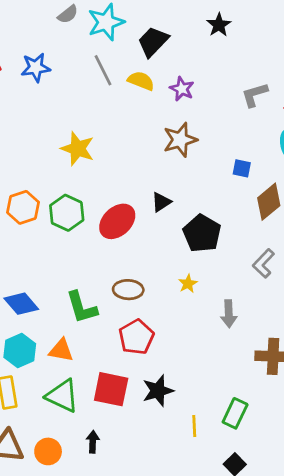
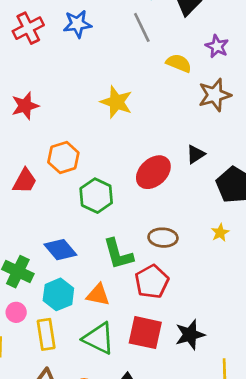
yellow semicircle: (141, 81) -> (179, 63), moved
green hexagon: (67, 213) -> (96, 196), moved
red pentagon: (136, 337) -> (152, 282), moved

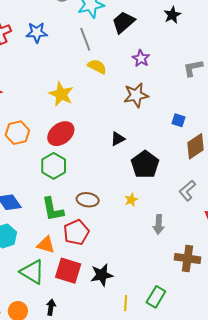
yellow semicircle: (179, 63) -> (97, 67), moved
red ellipse: (153, 172) -> (61, 134), moved
green hexagon: (96, 196) -> (54, 166), moved
orange triangle: (98, 295) -> (46, 245), moved

